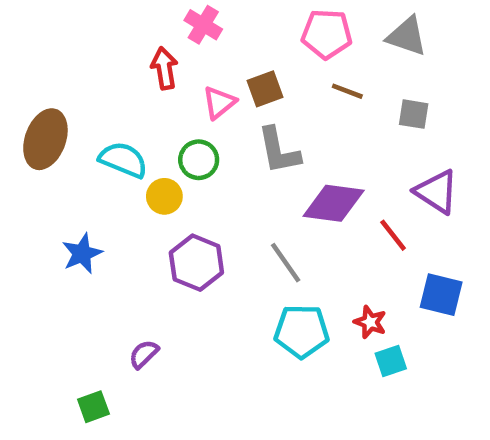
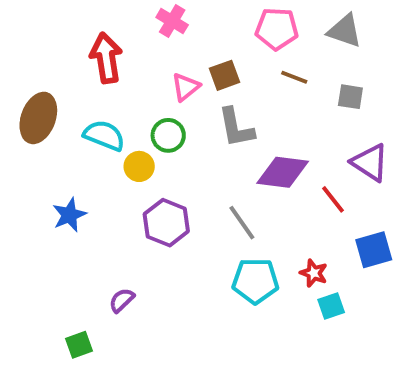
red arrow: (164, 68) -> (106, 58), moved, size x1.4
blue square: (441, 295) -> (374, 250), turned -30

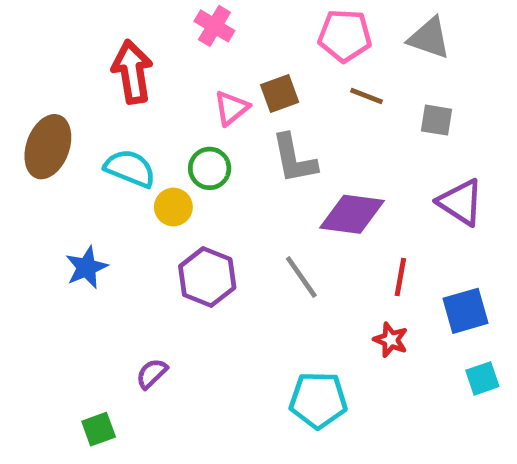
red line: (333, 199) -> (400, 277), moved, turned 48
cyan pentagon: (255, 281) -> (318, 400), moved
cyan square: (331, 306) -> (482, 378), moved

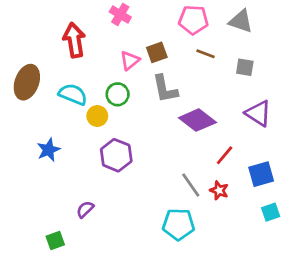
purple diamond: (352, 214) -> (197, 120), turned 30
gray line: (301, 277) -> (191, 185), moved
red line: (400, 277) -> (225, 155), turned 30

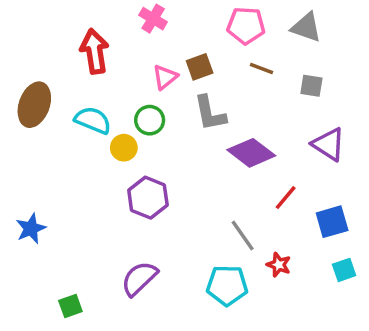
blue star: (49, 150) -> (31, 229), moved
red star: (219, 190) -> (279, 265), moved
purple semicircle: (85, 209) -> (139, 278), moved, size x1.6

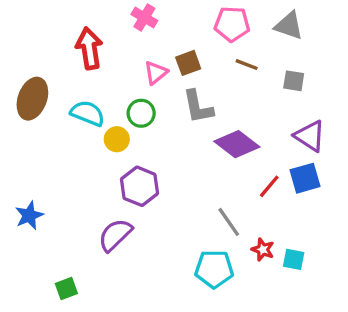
blue square: (332, 222) -> (305, 178), moved
cyan square: (344, 270) -> (294, 259), moved, turned 30
purple semicircle: (139, 278) -> (115, 235), moved

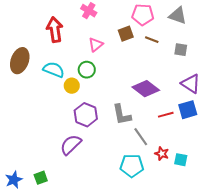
brown square: (188, 63) -> (126, 34), moved
gray L-shape: (198, 107) -> (122, 115), moved
red line: (269, 186) -> (166, 115), turned 35
blue star: (29, 215) -> (14, 180), moved

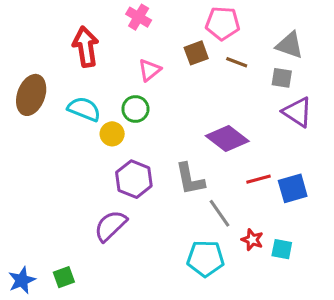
gray triangle: (178, 16) -> (290, 45), moved
purple triangle: (191, 84) -> (297, 112), moved
blue square: (188, 110) -> (293, 188), moved

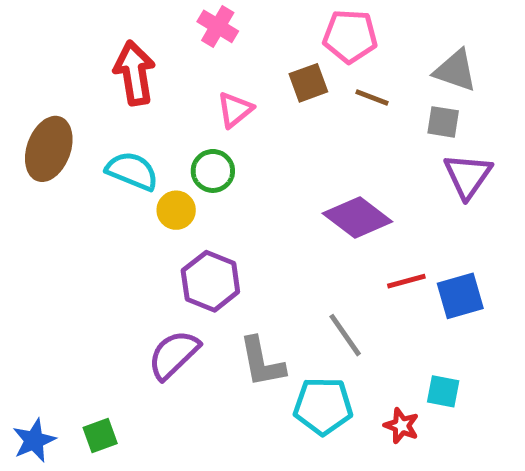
purple triangle: (297, 112) -> (468, 176), turned 32
gray L-shape: (190, 179) -> (262, 362), moved
red star: (252, 240) -> (401, 426), moved

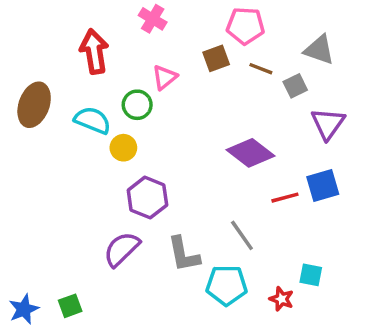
gray square: (443, 122) -> (295, 86), moved, turned -35
green circle: (213, 171) -> (137, 105), moved
blue square: (460, 296) -> (323, 186), moved

